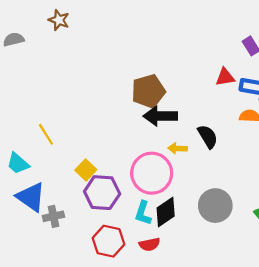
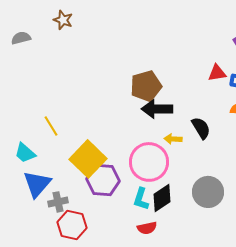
yellow square: (86, 170) -> (88, 159), size x1.8
blue triangle: (31, 197) -> (37, 184), turned 36
red hexagon: (108, 241) -> (72, 225), moved

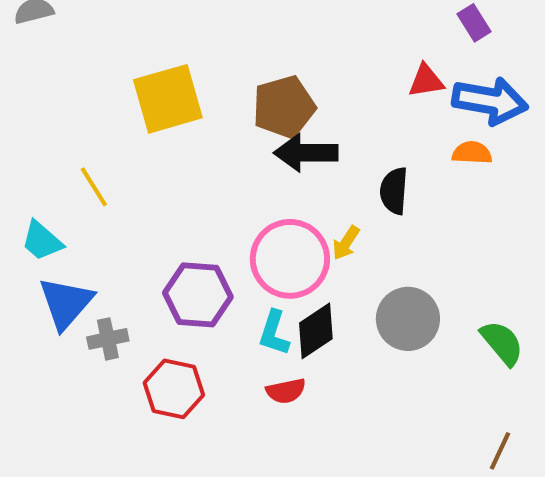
black semicircle: (201, 128) -> (394, 191), turned -145
yellow arrow: (173, 139) -> (346, 243), moved, turned -60
yellow square: (88, 159) -> (168, 99), moved, turned 30
red hexagon: (72, 225) -> (174, 389), moved

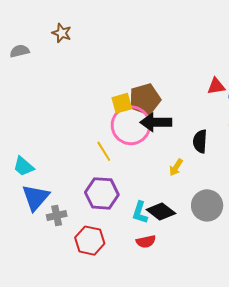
yellow square: (168, 99) -> (122, 103), moved, size x0.6
yellow line: (94, 187) -> (104, 151), moved
pink circle: (290, 259) -> (131, 125), moved
black diamond: (316, 331) -> (161, 211), turned 72

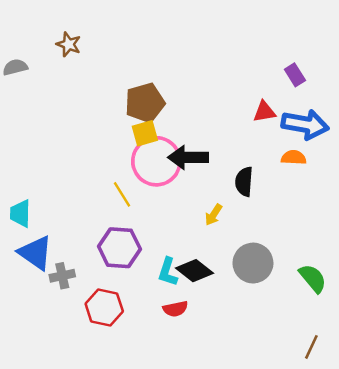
brown pentagon: (145, 99) -> (145, 103), moved
cyan trapezoid: (24, 166) -> (20, 213), turned 50
blue triangle: (36, 197) -> (36, 253), turned -36

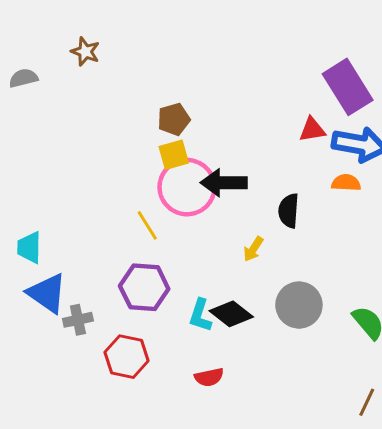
purple rectangle: (295, 75) -> (348, 87), size x2.0
brown pentagon: (145, 103) -> (174, 119), size x0.7
red semicircle: (175, 309) -> (209, 377), moved

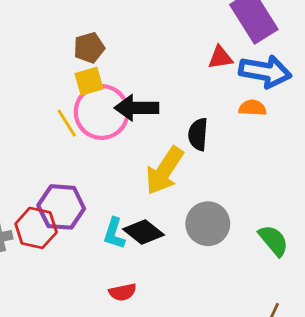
yellow line: (147, 225) -> (67, 123), moved
yellow arrow: (253, 249) -> (164, 171), size x2.0
red hexagon: (127, 357) -> (36, 228), moved

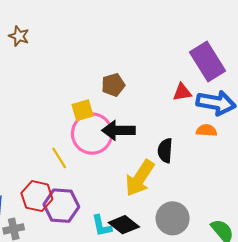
brown pentagon: (89, 48) -> (113, 85), moved
yellow line: (67, 123) -> (59, 158), moved
red hexagon: (36, 228) -> (37, 196), moved
cyan L-shape: (114, 233) -> (102, 226), turned -30

